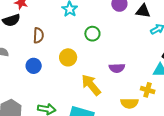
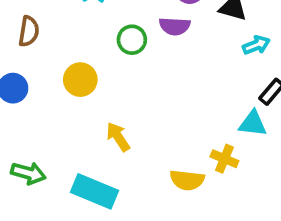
purple semicircle: (117, 68) -> (175, 26), moved
yellow arrow: (91, 85) -> (118, 137), size x0.7

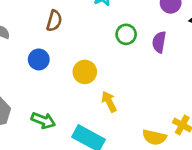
purple semicircle: (175, 26) -> (159, 42), moved, turned 90
yellow circle: (80, 80) -> (85, 72), moved

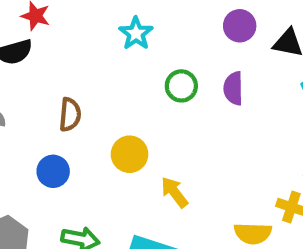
brown semicircle: (54, 21) -> (70, 115), moved
blue circle: (39, 59) -> (53, 171), moved

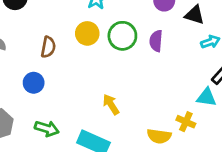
green circle: (181, 86) -> (122, 36), size x1.4
yellow circle: (130, 154) -> (87, 33), moved

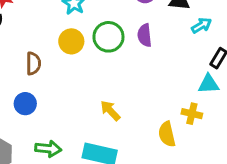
yellow semicircle: (159, 136) -> (167, 134), turned 80

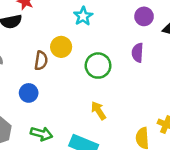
green circle: (108, 37) -> (98, 66), moved
yellow circle: (71, 41) -> (61, 47), moved

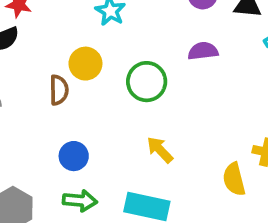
purple semicircle: (138, 53) -> (203, 51), turned 90
blue circle: (29, 93) -> (74, 156), moved

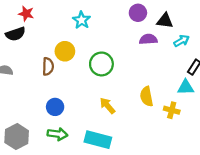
purple semicircle: (203, 51) -> (148, 39), moved
yellow semicircle: (234, 179) -> (147, 96), moved

